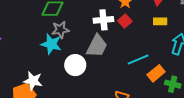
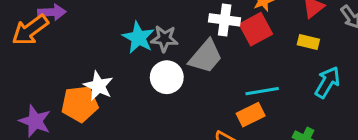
red square: (125, 21) -> (256, 29), size x1.5
gray star: (60, 30) -> (164, 39), moved
orange rectangle: (156, 73) -> (251, 115), moved

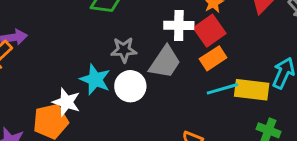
cyan star: (138, 38) -> (95, 80), moved
yellow rectangle: (308, 42) -> (252, 90), moved, size x1.6
orange rectangle: (251, 115) -> (213, 58), moved

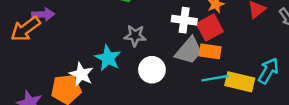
orange rectangle: (213, 58) -> (210, 51), turned 35
gray trapezoid: (165, 62) -> (189, 51), moved
white circle: (130, 86) -> (152, 70), moved

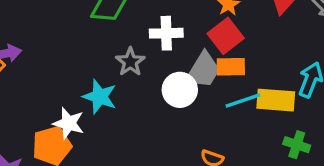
white cross: (184, 20) -> (166, 33), moved
gray star: (135, 36) -> (130, 62), turned -30
white circle: (152, 70) -> (180, 90), moved

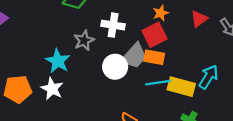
white star: (69, 123) -> (52, 89), moved

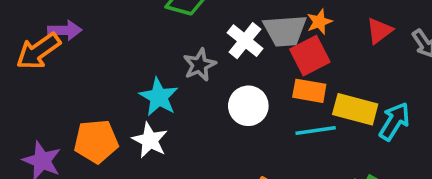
white cross: (113, 25) -> (245, 41), turned 30
gray trapezoid: (134, 56) -> (285, 31), moved, turned 44
yellow rectangle: (181, 87) -> (355, 109), moved

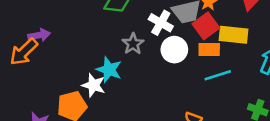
white circle: (248, 106) -> (174, 50), moved
yellow rectangle: (355, 109) -> (234, 35), moved
white star: (150, 140) -> (94, 85), moved

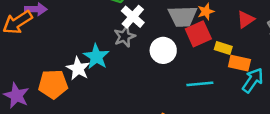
white cross: (161, 23) -> (133, 17), moved
yellow rectangle: (234, 35) -> (223, 48), size x0.6
orange rectangle: (209, 49) -> (239, 63), moved

